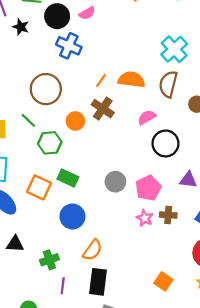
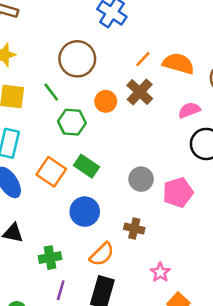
brown cross: (168, 215) -> (134, 228), moved
pink star: (145, 218) -> (160, 272), moved

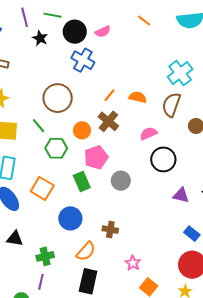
orange semicircle: (178, 64) -> (138, 97), size x0.7
green rectangle: (87, 166) -> (82, 182), moved, turned 36
gray circle: (141, 179) -> (121, 181), moved
pink pentagon: (178, 192) -> (96, 157), moved
purple line: (61, 290) -> (41, 282), moved

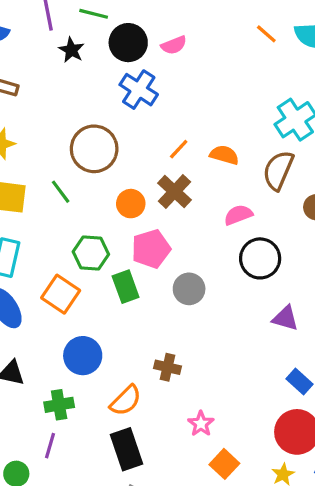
orange line: (144, 21) -> (266, 34), moved
green hexagon: (56, 148) -> (91, 253), moved
blue circle: (70, 218) -> (83, 356), moved
black rectangle: (88, 281) -> (126, 449), turned -35

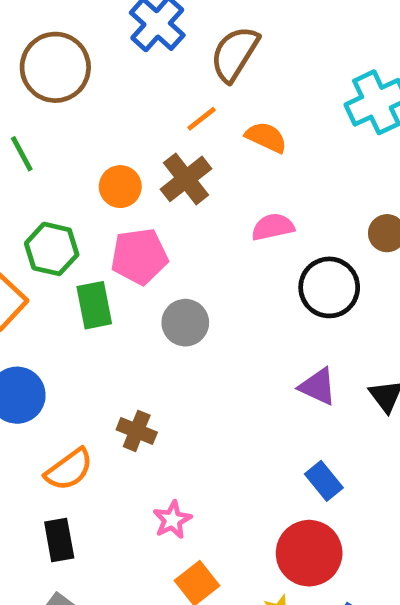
brown circle: (94, 149) -> (55, 67), moved
brown semicircle: (278, 170) -> (235, 54), moved
black circle: (260, 258) -> (329, 287), moved
black rectangle: (126, 449) -> (59, 540), size x0.7

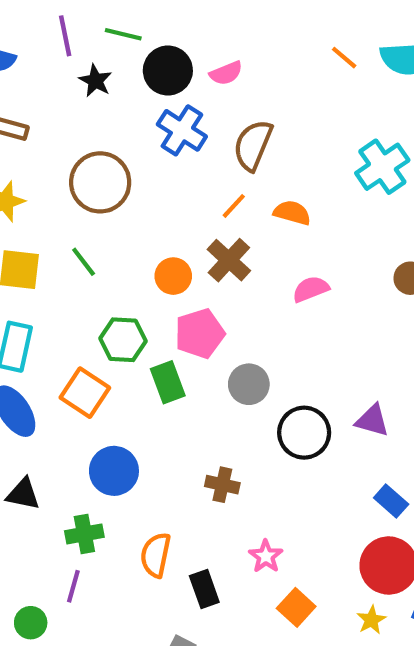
black circle: (329, 287) -> (304, 433), moved
orange semicircle: (69, 469) -> (156, 555), moved, turned 147
black rectangle: (59, 540) -> (204, 589), moved

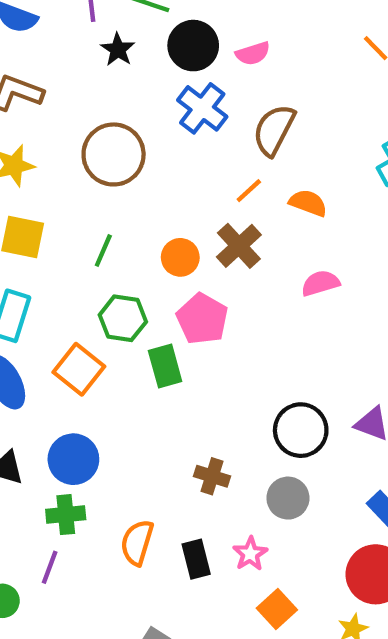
green line: (84, 262) -> (103, 251), moved, turned 56
pink pentagon: (200, 334) -> (202, 319), turned -30
gray circle: (249, 384) -> (288, 498), moved
blue circle: (114, 471) -> (73, 459), moved
black rectangle: (204, 589) -> (196, 559), moved

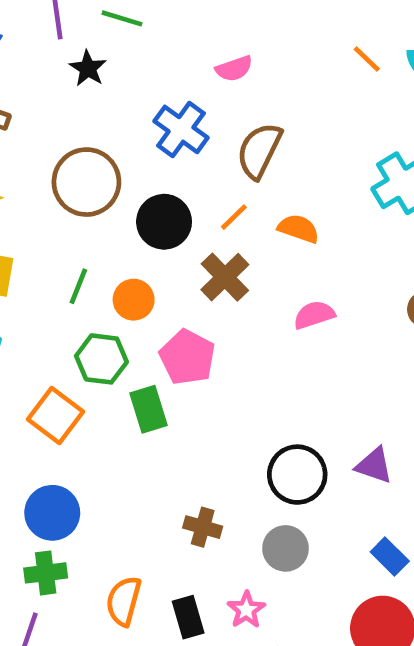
black circle: (193, 46) -> (164, 222), moved
orange circle: (180, 257) -> (134, 300), moved

